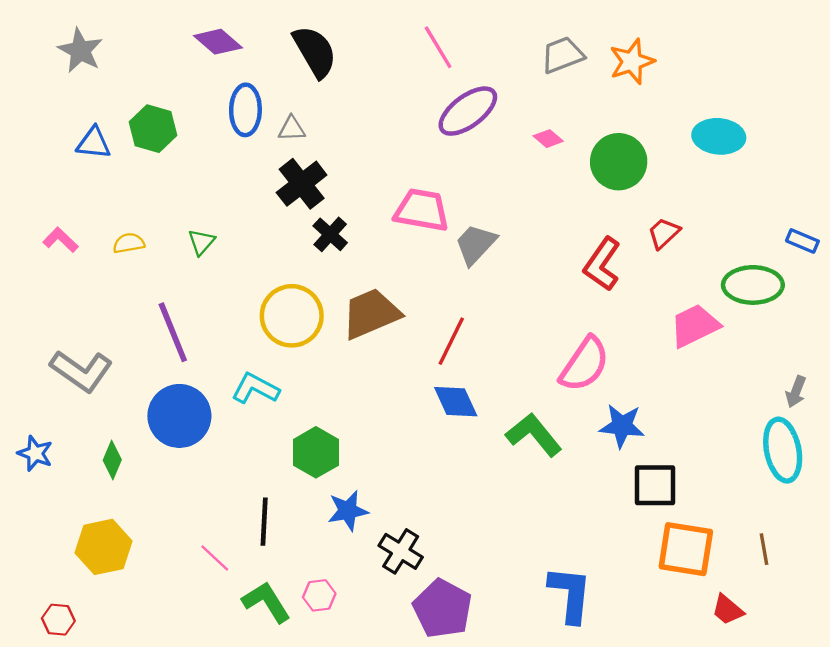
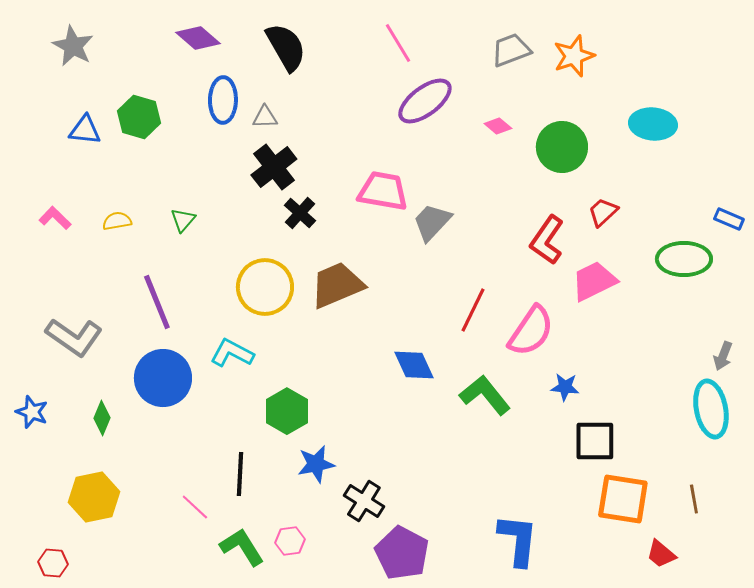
pink trapezoid: (695, 326) -> (594, 281), moved
red line: (451, 341) -> (473, 310), moved
blue star: (622, 426) -> (565, 387), size x0.7

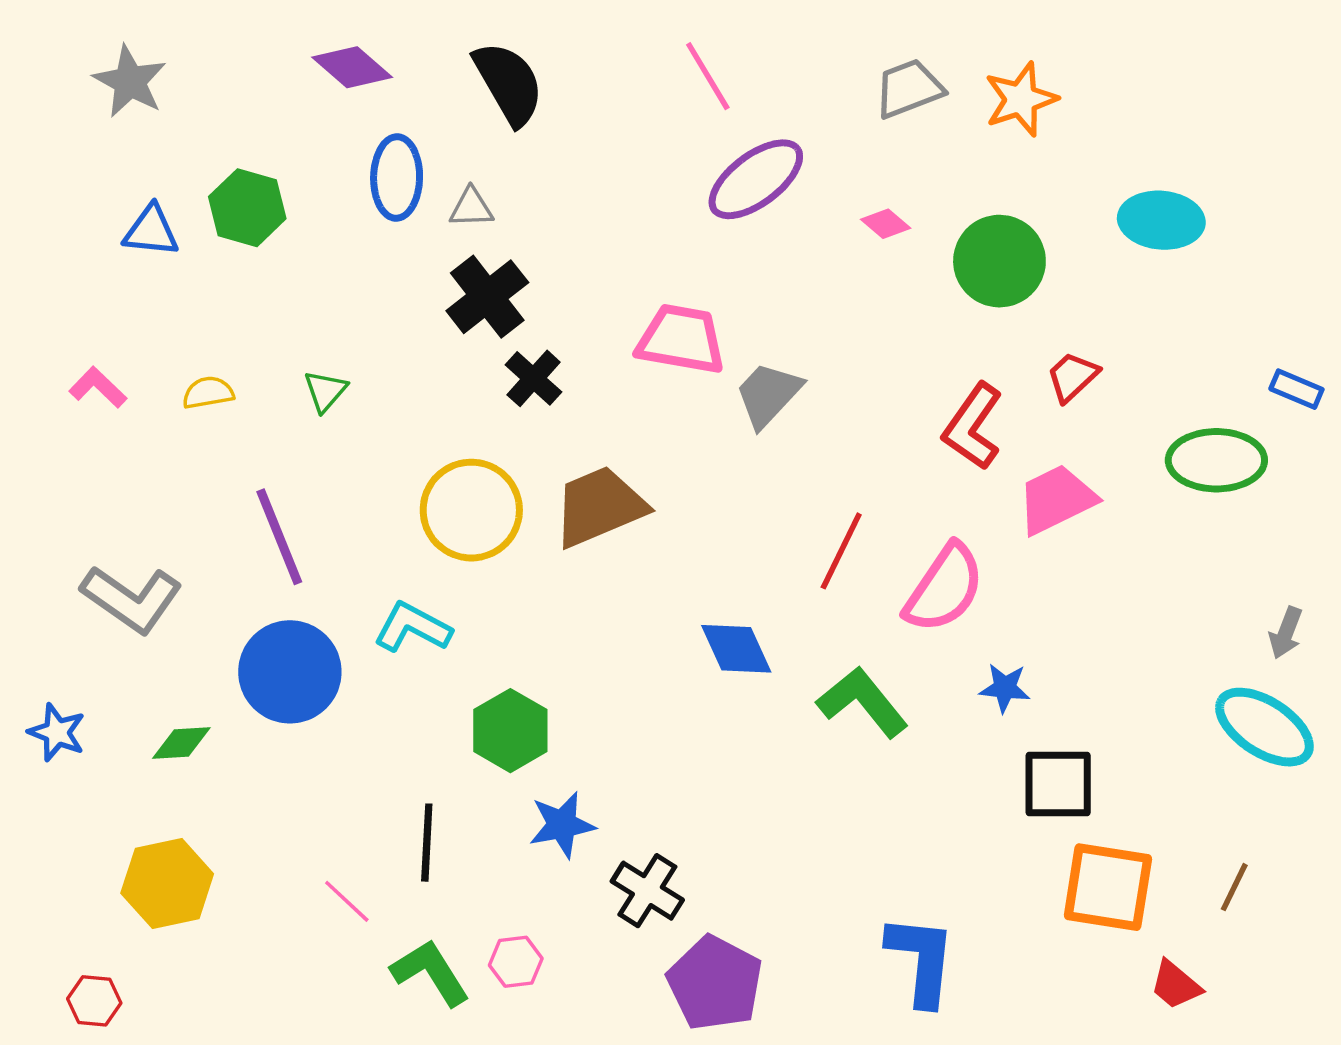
cyan ellipse: (711, 409) -> (1264, 727), turned -46
green diamond: (102, 418) -> (181, 743), turned 64
brown line: (694, 499) -> (1234, 887), turned 36

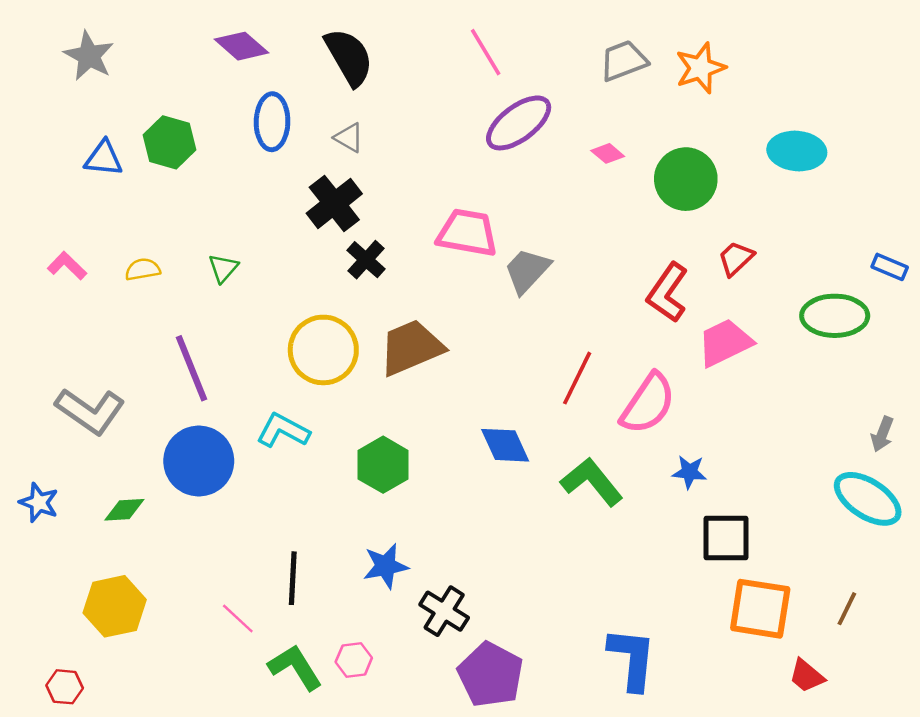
gray triangle: (471, 208) -> (349, 138), moved, turned 32
green hexagon: (510, 731) -> (383, 465), moved

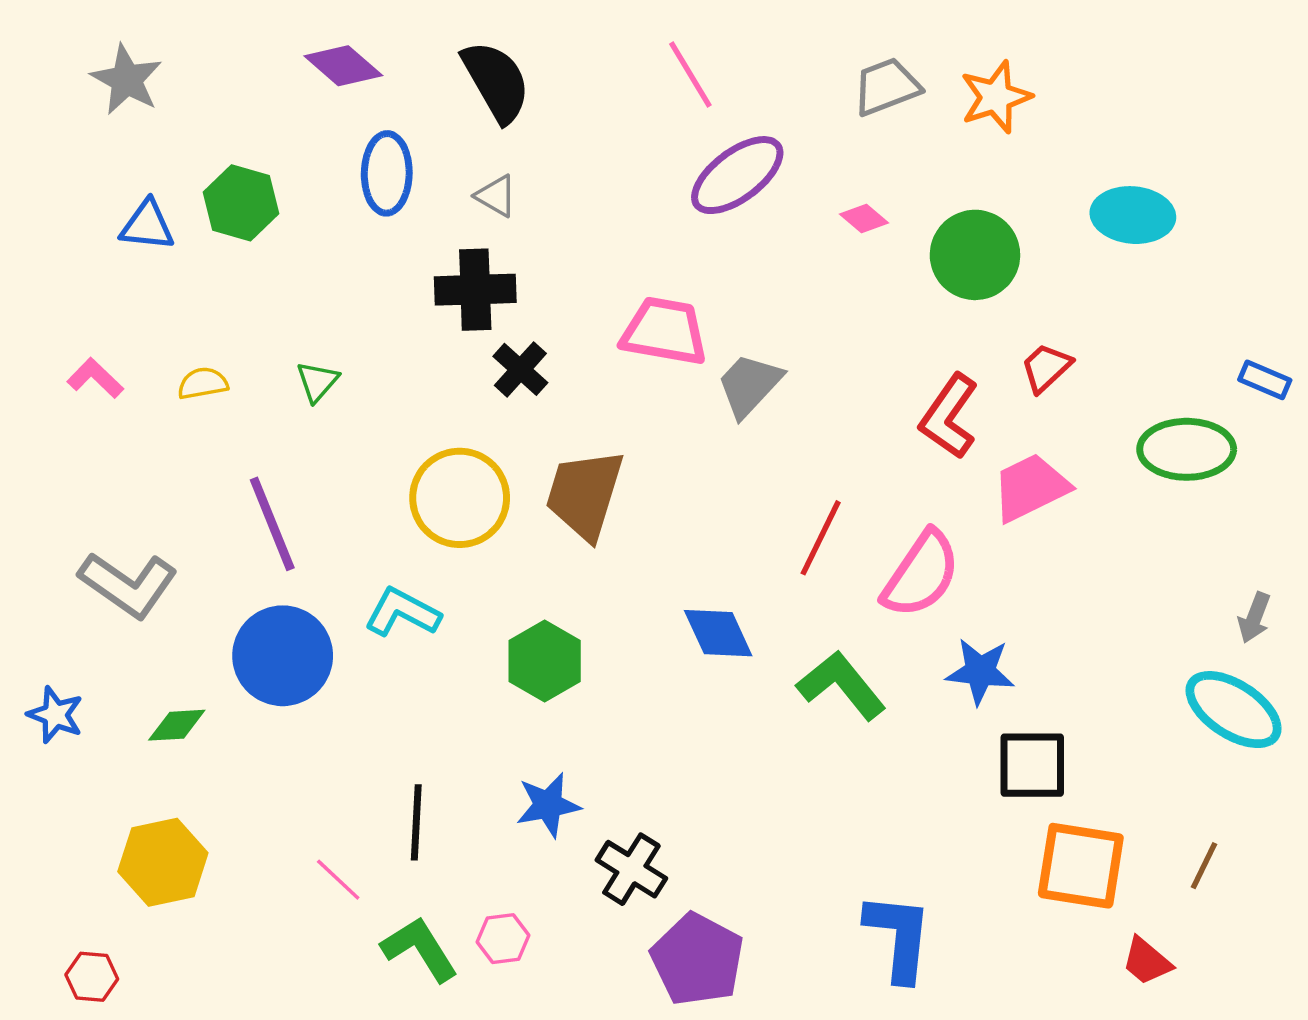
black cross: (334, 203) -> (475, 290), turned 36
brown trapezoid: (411, 348) -> (585, 494), turned -50
blue star: (689, 472) -> (980, 671), size x1.4

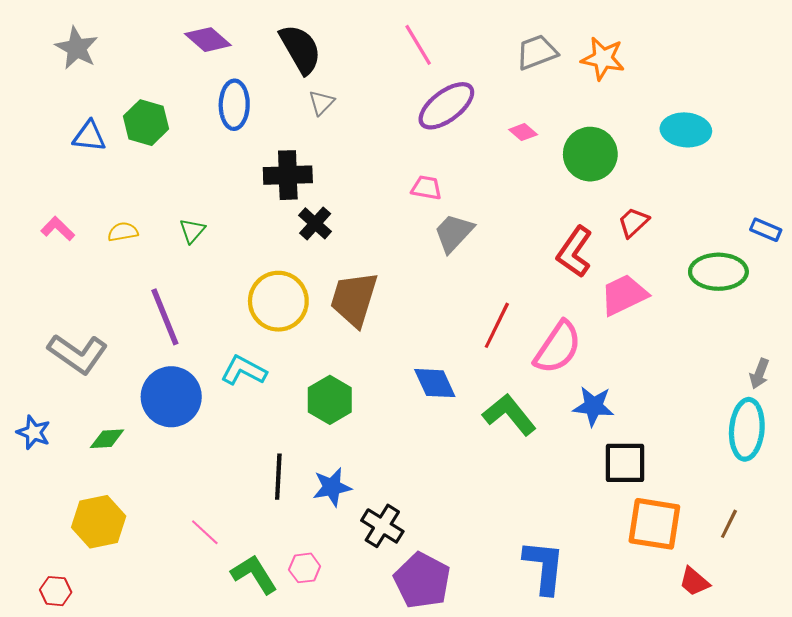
orange star: (996, 97) -> (603, 59), turned 30
gray triangle: (496, 196) -> (321, 103), moved, turned 44
pink trapezoid: (664, 331) -> (426, 188), moved, size x0.6
cyan ellipse: (1234, 710) -> (747, 429), turned 62
black line: (416, 822) -> (278, 477), moved

